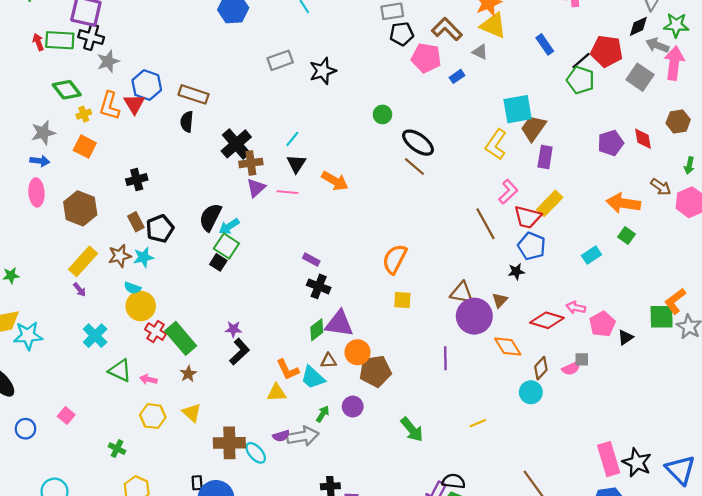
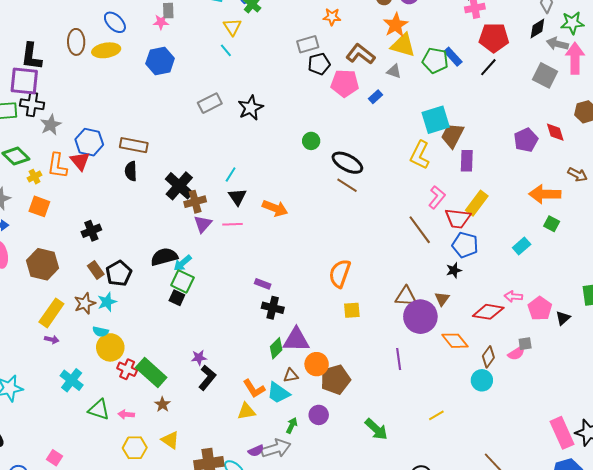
red pentagon: (607, 51) -> (494, 38), moved
green pentagon: (581, 80) -> (435, 60), moved
black semicircle: (210, 217) -> (164, 257), turned 56
purple arrow: (80, 290) -> (52, 339), turned -32

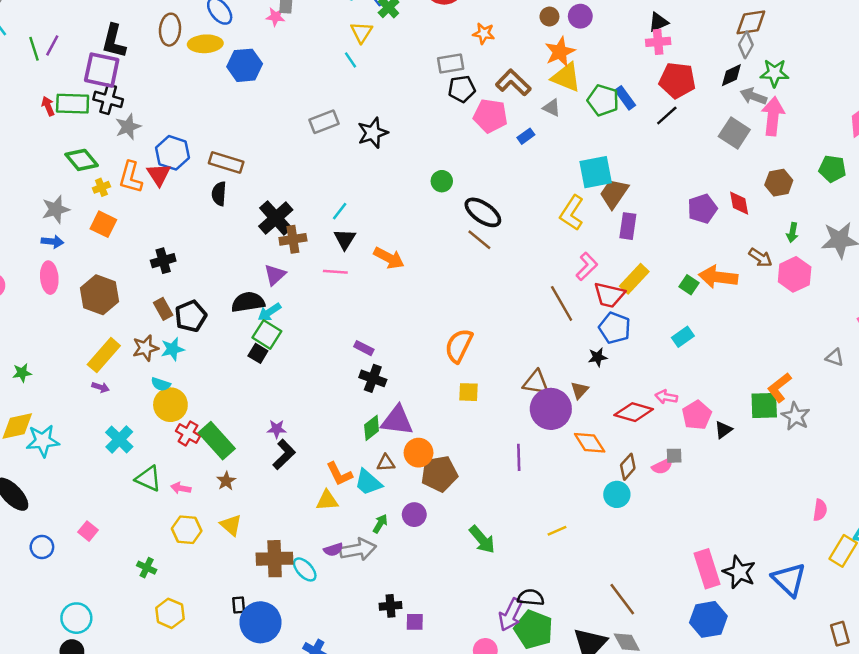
blue hexagon: (160, 61) -> (245, 65), moved
purple triangle: (203, 224) -> (275, 275), moved
green square: (552, 224) -> (689, 285), moved

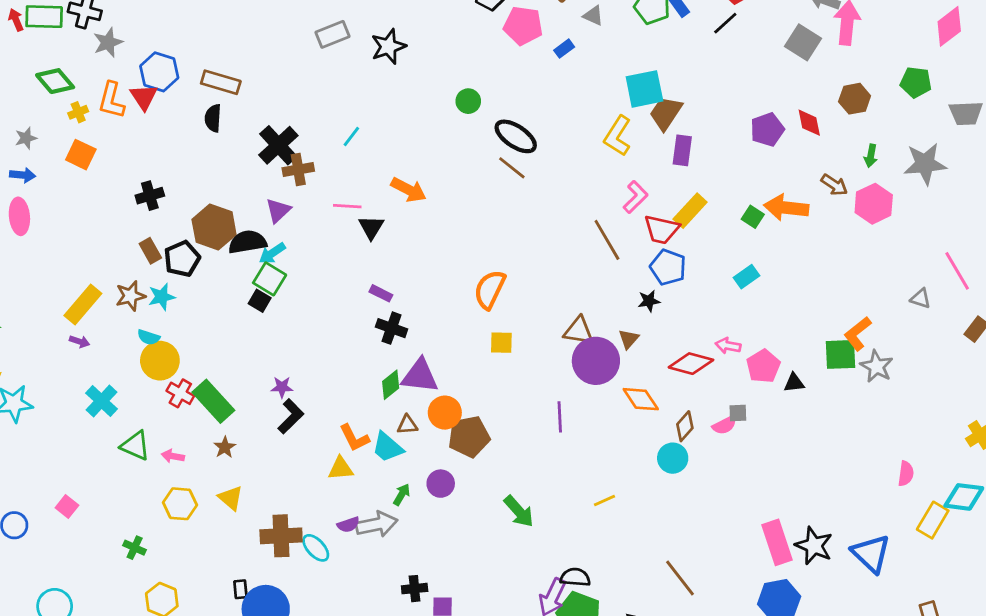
gray star: (56, 209) -> (26, 138), size x0.7
black triangle: (345, 239) -> (371, 227), moved
brown hexagon: (100, 295) -> (214, 227), moved
black triangle: (723, 430) -> (794, 383), turned 30

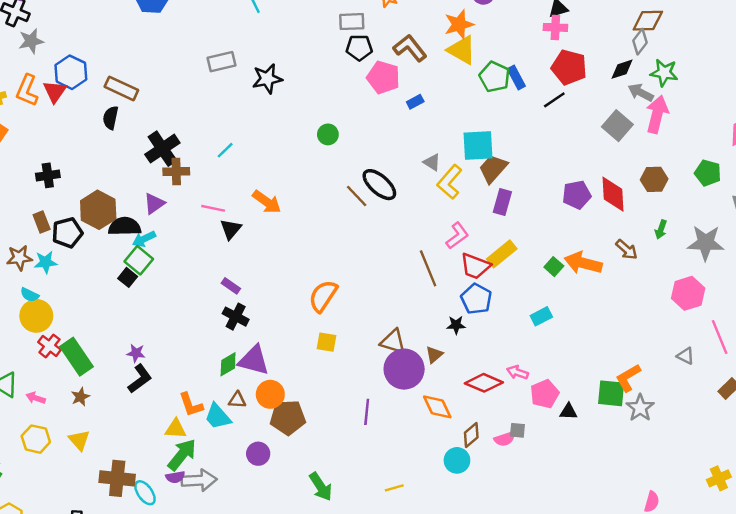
gray triangle: (593, 16) -> (432, 162), moved
red diamond: (809, 123) -> (613, 194), size x1.4
black ellipse: (516, 136) -> (379, 185), moved
pink hexagon: (874, 204) -> (688, 293), moved
green arrow: (402, 494) -> (182, 455), moved, size x1.8

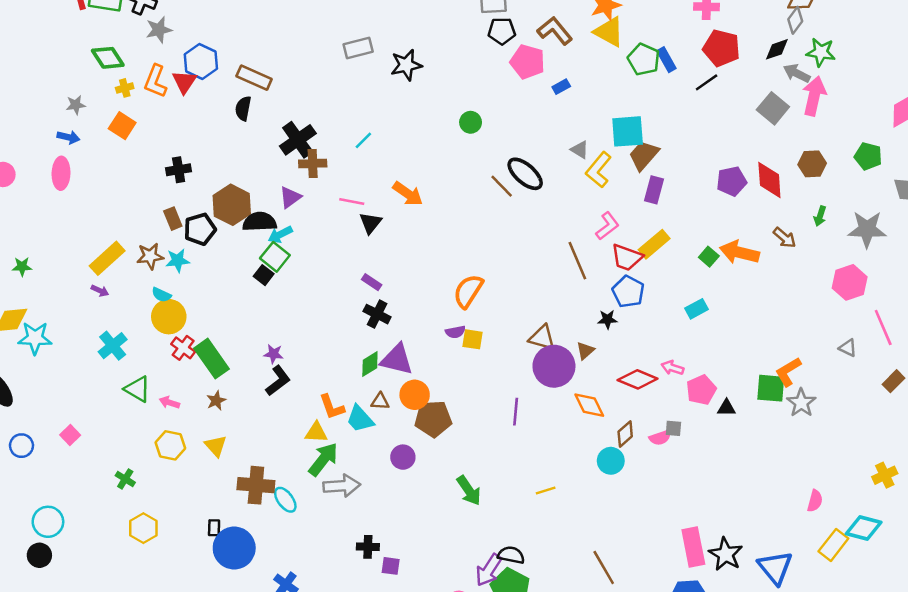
purple semicircle: (175, 477) -> (455, 332), moved

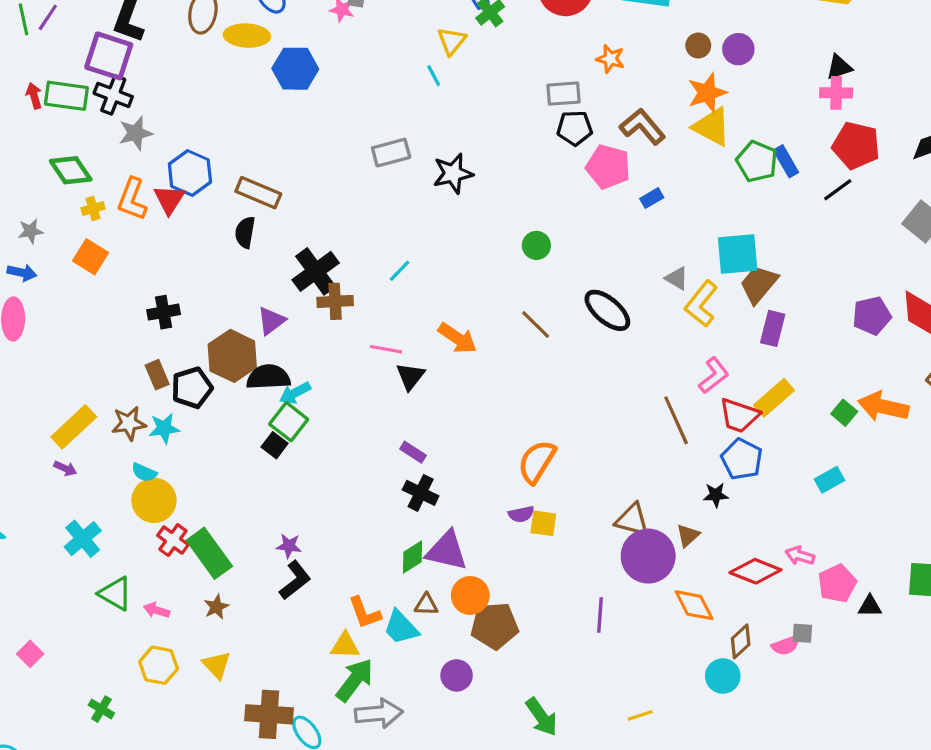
brown line: (502, 186) -> (536, 324), moved
purple triangle: (290, 197) -> (271, 321), moved

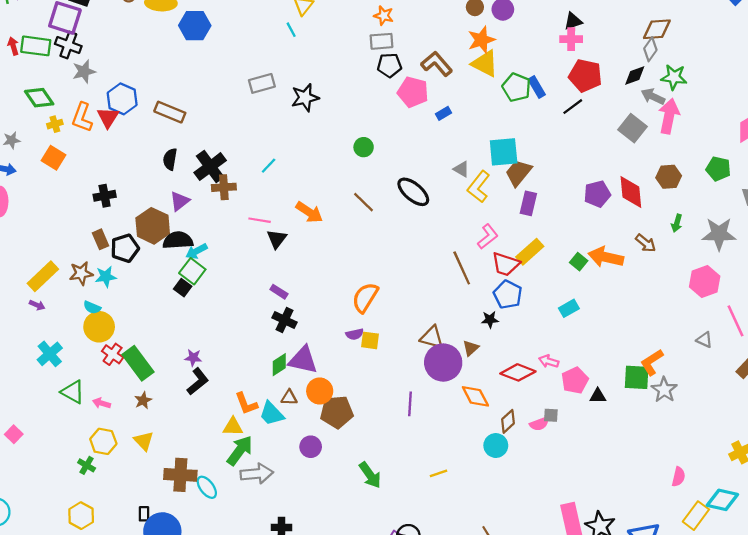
orange star: (610, 59) -> (384, 16), moved
black semicircle: (245, 232) -> (170, 159), moved
green cross: (101, 709) -> (87, 465), moved

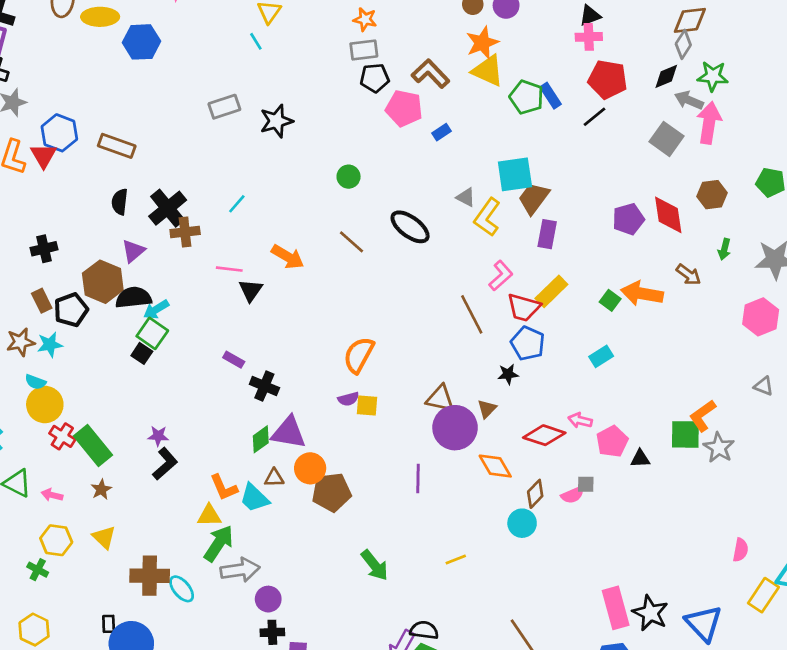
purple rectangle: (279, 292) -> (234, 360), moved
purple circle: (311, 447) -> (268, 599), moved

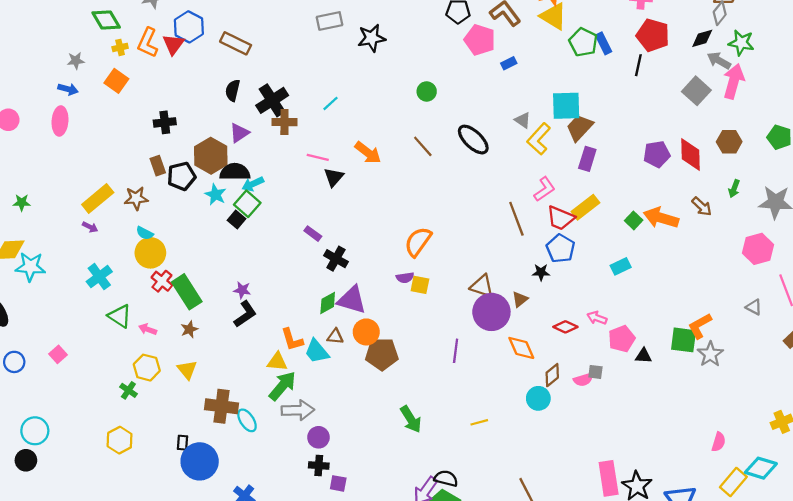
black line: (595, 117) -> (638, 65), turned -45
cyan star: (50, 345) -> (216, 195), moved, turned 30
red diamond: (544, 435) -> (565, 327), size x0.7

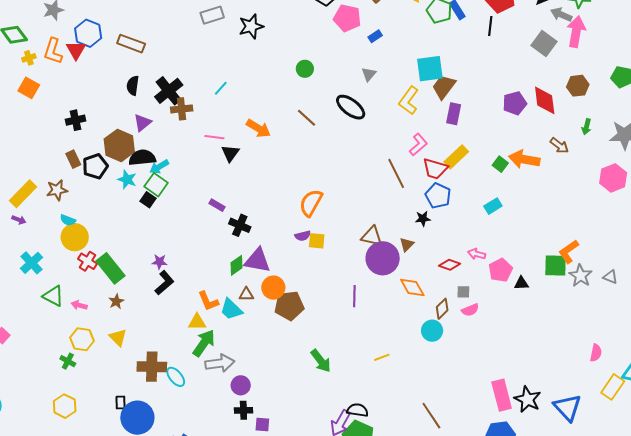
gray triangle: (523, 120) -> (369, 74), moved, turned 42
gray triangle: (754, 307) -> (610, 277), moved
gray square: (595, 372) -> (463, 292), moved

